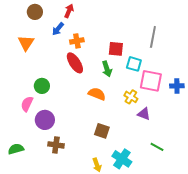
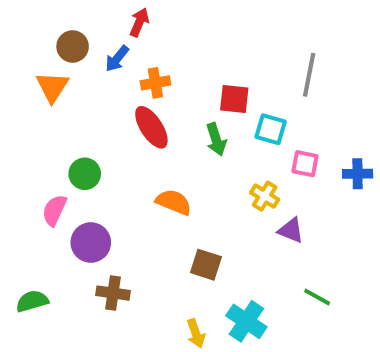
brown circle: (35, 12) -> (73, 46), moved
pink square: (151, 81) -> (305, 164), size x0.6
orange semicircle: (97, 94) -> (174, 202), moved

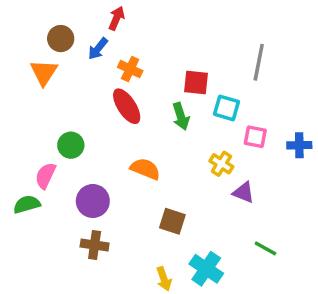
orange cross: (155, 83) -> (130, 69), turned 35
purple circle: (91, 243) -> (93, 201), moved
green semicircle: (32, 301) -> (27, 204), moved

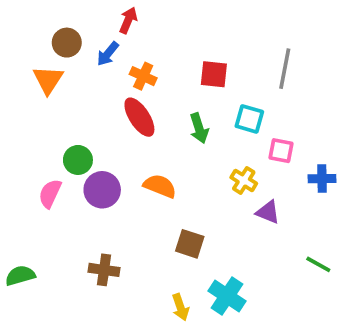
red square: (196, 83) -> (214, 74), moved
blue cross: (299, 145) -> (322, 179), moved
purple circle: (93, 201) -> (102, 190), moved
green semicircle: (27, 204) -> (20, 275), moved
green line: (265, 248) -> (318, 264), moved

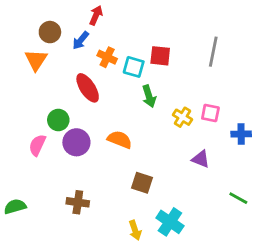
red ellipse: (139, 117) -> (88, 88), moved
cyan square: (249, 119) -> (134, 67), moved
yellow cross: (244, 180) -> (182, 117), moved

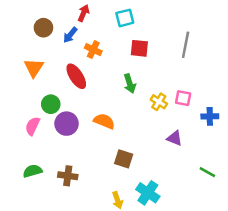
orange triangle: (36, 60) -> (34, 68), moved
cyan square: (134, 67) -> (125, 18), moved, turned -30
green semicircle: (15, 207) -> (33, 171), moved

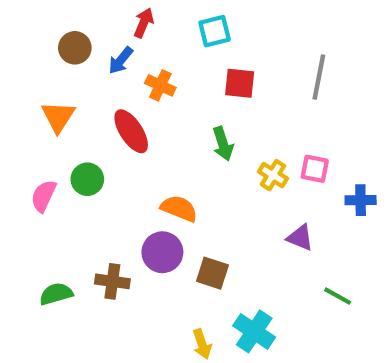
purple circle: (67, 124) -> (162, 252), moved
pink semicircle: (33, 126) -> (44, 196), moved
green line: (207, 172) -> (338, 296), moved
brown cross: (68, 176) -> (112, 281), moved

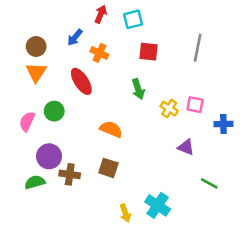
red arrow: (144, 23) -> (101, 14), moved
brown circle: (75, 48) -> (36, 46), moved
purple circle: (162, 252) -> (49, 156), moved
brown square: (212, 273) -> (108, 168), moved

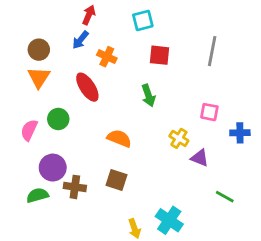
red arrow: (101, 14) -> (89, 15), moved
yellow cross: (169, 109) -> (179, 138), moved

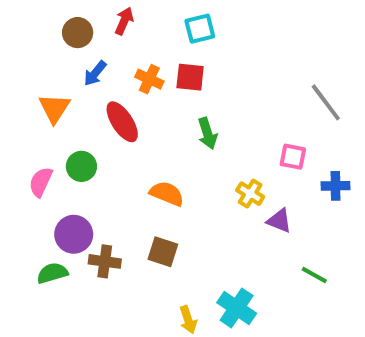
blue arrow: (80, 40) -> (95, 73), moved
brown circle: (39, 50) -> (78, 33), moved
gray line: (212, 51) -> (326, 102), moved, turned -48
red square: (159, 55) -> (190, 77), moved

